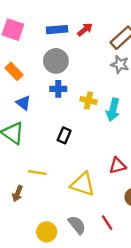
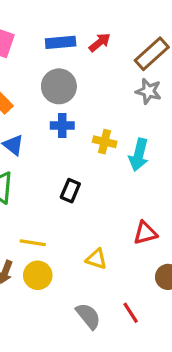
yellow triangle: (83, 184) -> (96, 259), size x0.6
yellow circle: (47, 232) -> (38, 275), moved

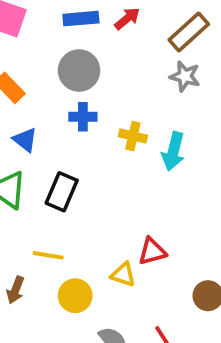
black rectangle: (70, 191) -> (62, 192), moved, size x1.4
red triangle: (145, 233) -> (152, 251), moved
yellow circle: (38, 275) -> (75, 296), moved

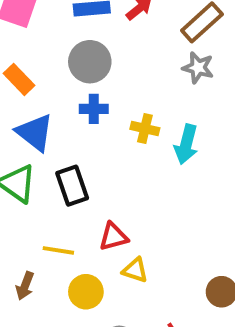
blue triangle: (25, 140) -> (35, 132), size x1.5
black rectangle: (62, 192) -> (72, 186), turned -42
red triangle: (152, 251) -> (113, 237), moved

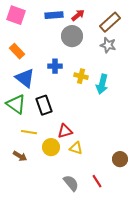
gray circle: (90, 62) -> (72, 36), moved
yellow line: (58, 250) -> (29, 132), moved
brown arrow: (25, 286) -> (20, 156), turned -80
yellow circle: (86, 292) -> (51, 147), moved

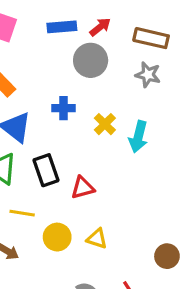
brown rectangle: (110, 22) -> (151, 38), turned 55
yellow cross: (81, 76) -> (105, 124), turned 32
red triangle: (65, 131) -> (83, 188), moved

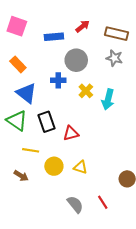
blue rectangle: (62, 27) -> (54, 37), moved
gray circle: (91, 60) -> (76, 60), moved

